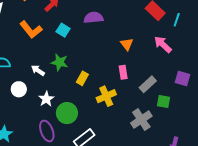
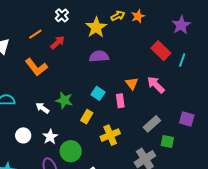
cyan square: (63, 30) -> (98, 93), moved
pink arrow: (163, 44) -> (156, 85), moved
pink rectangle: (123, 72) -> (120, 101), moved
white circle: (19, 89) -> (23, 135), moved

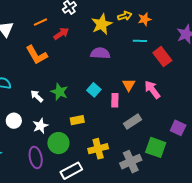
cyan line: (182, 60) -> (140, 41), moved, turned 64
yellow rectangle: (87, 117) -> (77, 120), moved, turned 40
gray rectangle: (152, 124) -> (132, 122), moved
yellow cross: (110, 135) -> (98, 149), moved
green square: (167, 141) -> (156, 147), size x1.5

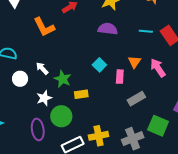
cyan line: (140, 41) -> (146, 31), moved
green star: (59, 92) -> (63, 79), moved
white circle: (14, 121) -> (20, 79), moved
yellow cross: (98, 149) -> (99, 136), moved

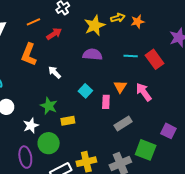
orange L-shape: (44, 27) -> (29, 55), turned 50
white arrow: (42, 68) -> (55, 72), moved

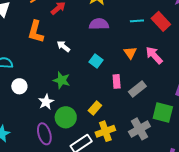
pink rectangle: (106, 102) -> (117, 81), moved
yellow rectangle: (68, 121) -> (95, 108), moved, turned -32

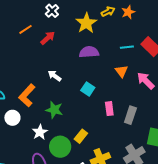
orange L-shape: (36, 32) -> (27, 95), moved, turned 30
orange triangle: (130, 53) -> (121, 71), moved
gray rectangle: (137, 89) -> (130, 115), turned -30
yellow rectangle: (95, 108) -> (81, 136), moved

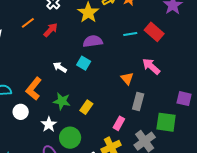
orange triangle: (121, 71) -> (127, 78), moved
cyan square: (88, 89) -> (84, 63), moved
pink rectangle: (109, 109) -> (119, 123), moved, turned 40
yellow rectangle: (81, 136) -> (86, 107), moved

